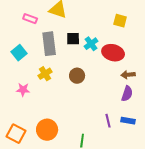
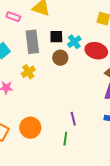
brown circle: (77, 76) -> (60, 58), moved
purple line: (108, 121) -> (73, 119), moved

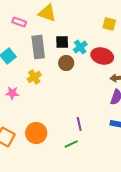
green line: (65, 139) -> (71, 144), turned 56

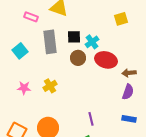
yellow square: (109, 24) -> (121, 19), turned -32
red ellipse: (102, 56) -> (106, 60), moved
yellow cross: (34, 77) -> (50, 86), moved

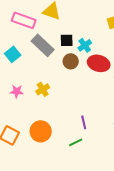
pink rectangle: (31, 17) -> (24, 20), size x1.6
gray rectangle: (50, 42) -> (43, 45), turned -40

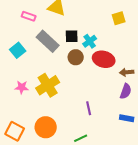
pink rectangle: (24, 20) -> (29, 16), size x0.6
yellow cross: (43, 89) -> (48, 85), size x1.6
purple line: (84, 122) -> (89, 108), moved

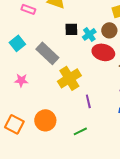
gray rectangle: (48, 41) -> (47, 53), moved
brown circle: (76, 57) -> (109, 30), moved
yellow cross: (48, 85) -> (69, 78), moved

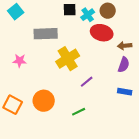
cyan square: (17, 43) -> (16, 12), moved
gray rectangle: (47, 53) -> (46, 34), turned -45
purple line: (88, 101) -> (87, 82), turned 64

